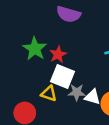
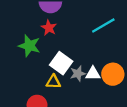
red star: (58, 54) -> (49, 28), moved
white square: (62, 76) -> (61, 63), turned 30

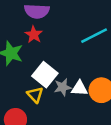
yellow triangle: (53, 82) -> (35, 95), turned 42

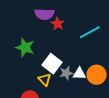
red star: (34, 35) -> (58, 24), moved

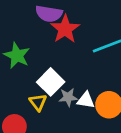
red star: (58, 24) -> (65, 29), size x1.5

